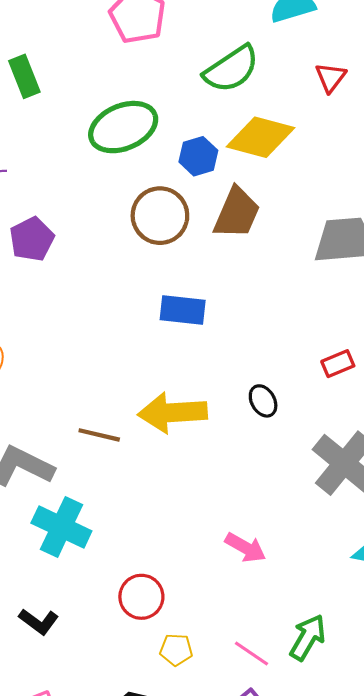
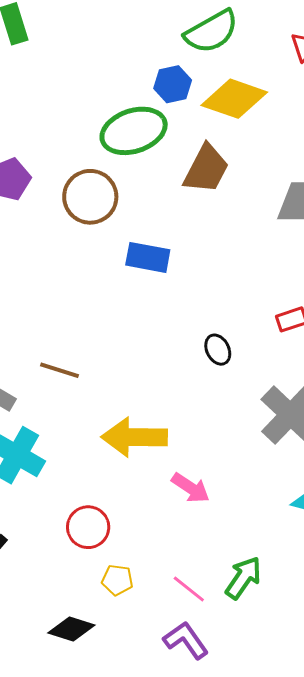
green ellipse: (123, 127) -> (134, 131), moved
blue hexagon: (198, 156) -> (173, 84), moved
brown circle: (160, 216) -> (90, 197), moved
yellow arrow: (173, 413) -> (134, 437), moved

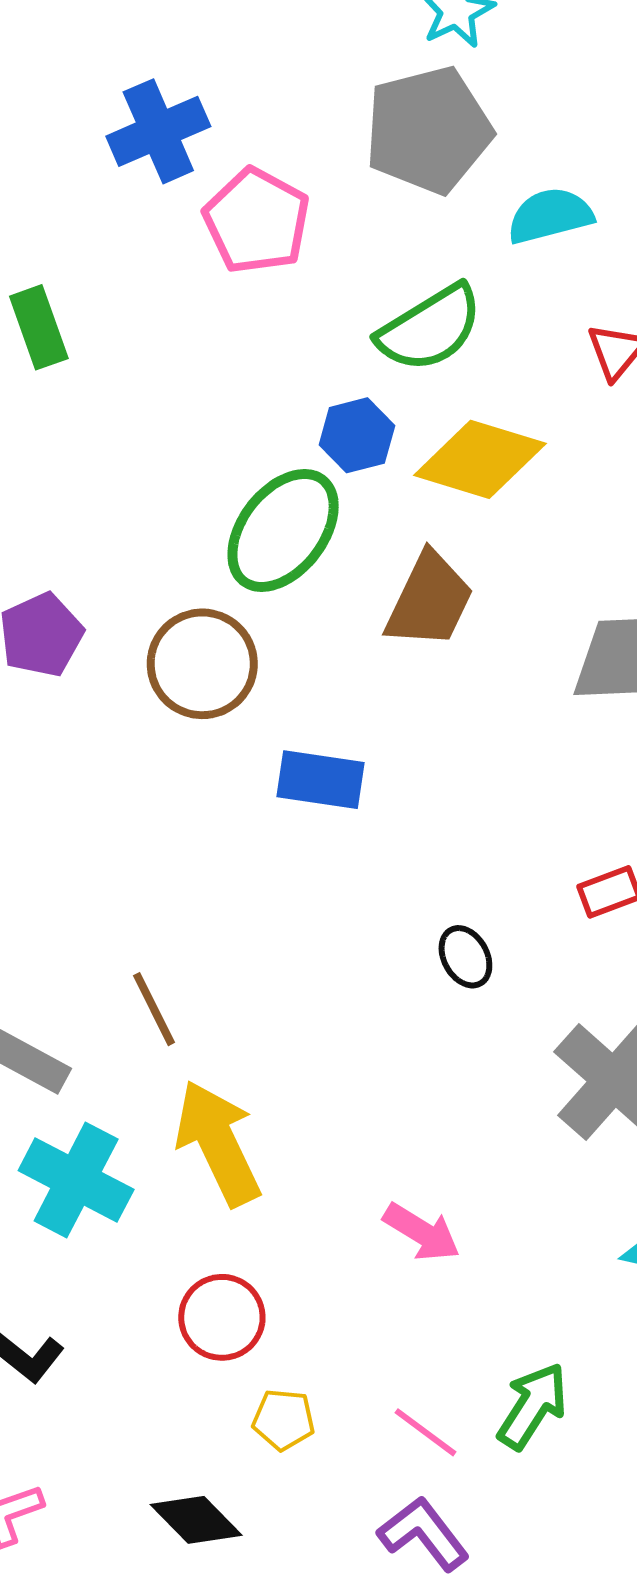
green ellipse: (134, 131) -> (283, 530), turned -32
brown line: (59, 370) -> (154, 1009), turned 48
yellow arrow: (134, 437) -> (218, 1143), moved, turned 66
black diamond: (71, 629) -> (196, 1520), turned 30

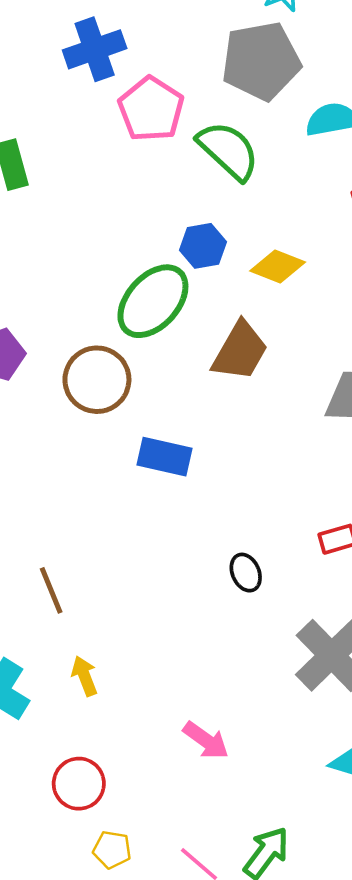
green semicircle: (430, 328) -> (228, 150), moved, turned -110
yellow diamond: (480, 459) -> (278, 266), size x0.7
yellow arrow: (218, 1143) -> (85, 676), size x0.5

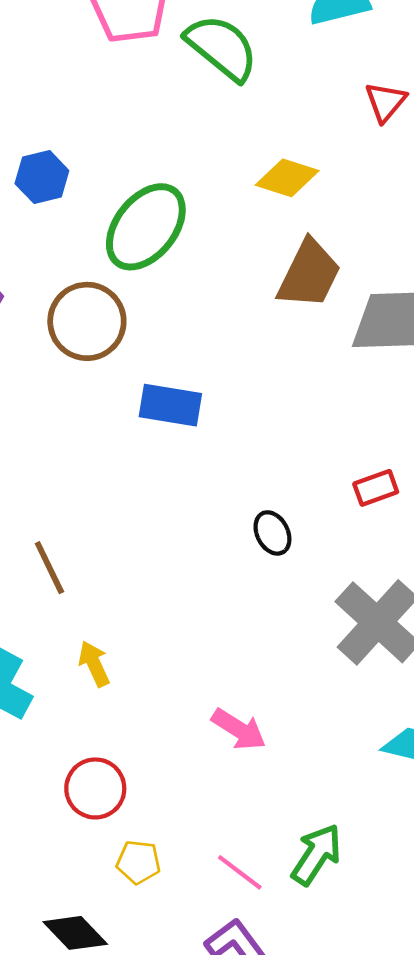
blue hexagon: (203, 246) -> (42, 177), moved
brown trapezoid: (240, 351) -> (309, 274), moved

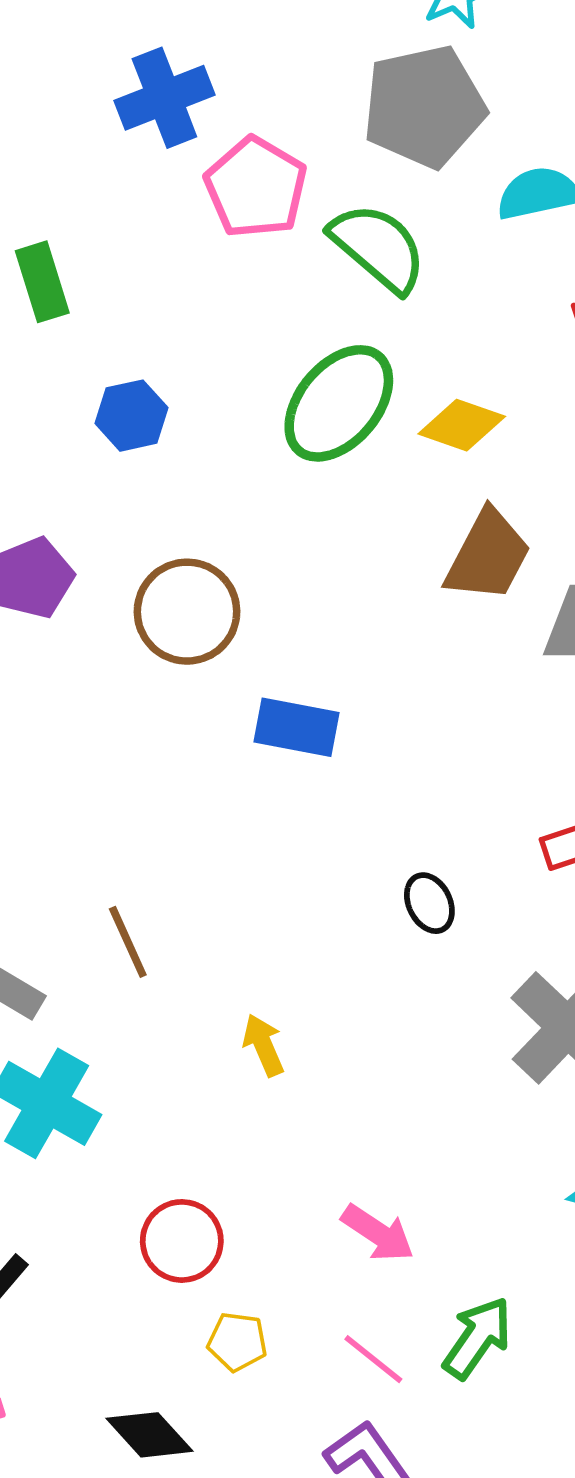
green ellipse: (146, 227) -> (339, 403), moved
yellow arrow: (94, 664) -> (264, 1045), moved
pink arrow: (239, 729) -> (378, 1233), moved

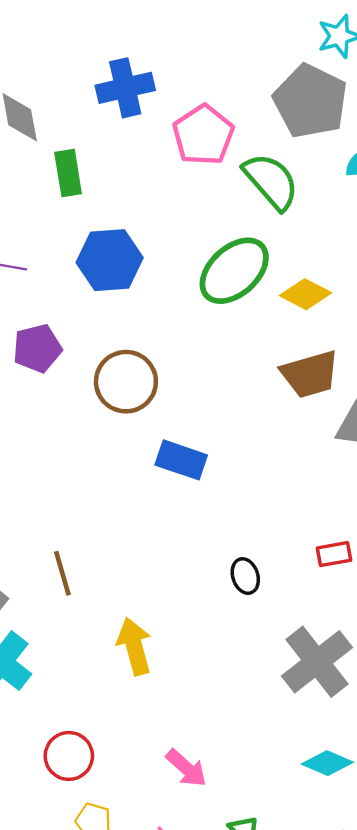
blue cross: (164, 98) -> (125, 88), moved
gray pentagon: (424, 106) -> (310, 101), turned 30
blue hexagon: (131, 416) -> (110, 260), size x1.5
brown trapezoid: (488, 556) -> (310, 374), turned 38
yellow arrow: (264, 1045) -> (134, 646), size x1.5

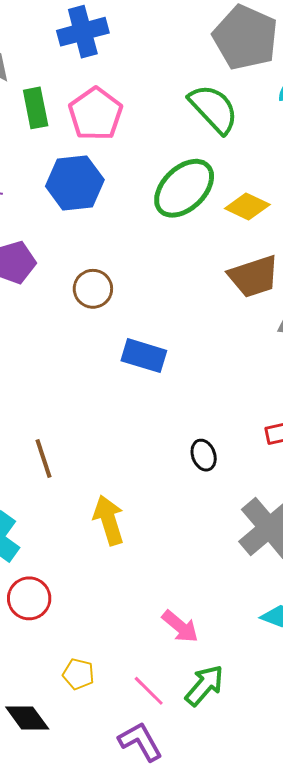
pink pentagon: (203, 135) -> (96, 114), moved
brown circle: (126, 382) -> (93, 289), size x0.7
red circle: (69, 756) -> (29, 598), moved
pink arrow: (186, 768) -> (180, 627), moved

